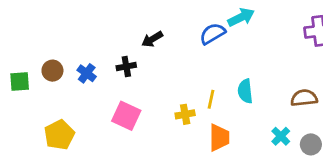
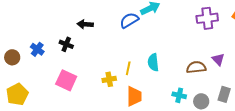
black arrow: (152, 39) -> (85, 24), turned 35
black cross: (126, 66) -> (66, 44), turned 32
brown circle: (52, 71) -> (12, 57), moved
cyan cross: (281, 136) -> (179, 95), turned -32

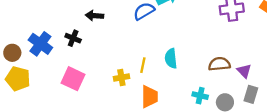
blue cross: (37, 49) -> (40, 44), size x1.5
purple triangle: (218, 59) -> (244, 71), moved
yellow pentagon: (17, 94) -> (18, 79), moved, turned -30

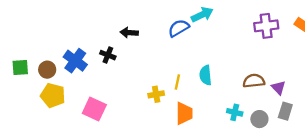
pink square: (73, 79) -> (94, 109), moved

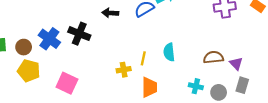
black arrow: (129, 33) -> (110, 13), moved
black cross: (108, 55) -> (79, 34), size x1.5

